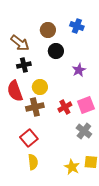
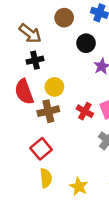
black circle: (56, 51) -> (86, 43), moved
red cross: (65, 107) -> (85, 111), turned -32
yellow star: (72, 167) -> (79, 187), moved

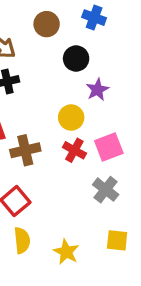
yellow circle: (54, 87) -> (71, 117), moved

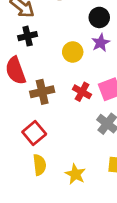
black circle: (76, 59) -> (99, 17), moved
yellow circle: (71, 117) -> (73, 52), moved

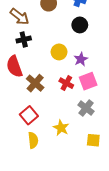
purple star: (101, 43) -> (81, 59), moved
brown cross: (42, 92) -> (35, 83), turned -36
yellow star: (75, 174) -> (61, 128), moved

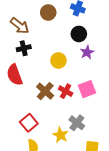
purple star: (81, 59) -> (87, 52), moved
brown cross: (35, 83) -> (45, 91), moved
gray cross: (86, 108) -> (77, 123), moved

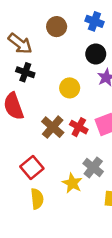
black cross: (24, 48) -> (25, 72), turned 32

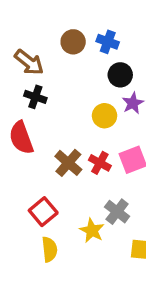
blue cross: (94, 21) -> (108, 42), moved
yellow circle: (70, 88) -> (105, 116), moved

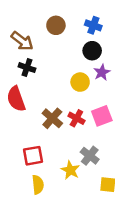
blue cross: (108, 42) -> (93, 25), moved
red square: (43, 212) -> (33, 156), turned 30

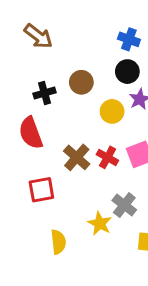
brown circle: (56, 25) -> (81, 82), moved
brown arrow: (22, 41) -> (38, 36), moved
black cross: (27, 68) -> (45, 93), turned -35
red square: (33, 156) -> (41, 190), moved

